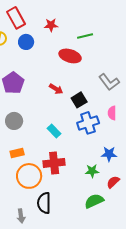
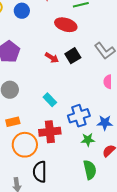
black square: (79, 100) -> (73, 56), moved
blue cross: (88, 123) -> (79, 116), moved
green semicircle: (94, 201) -> (90, 170), turned 102

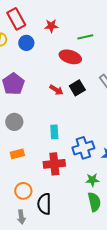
cyan rectangle: (50, 100) -> (54, 132), turned 40
green star: (88, 140) -> (92, 180), moved
orange circle: (25, 145) -> (23, 191), moved, size x0.7

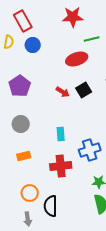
red star: (51, 26) -> (73, 17), moved, size x1.5
red ellipse: (70, 57) -> (77, 59), turned -35

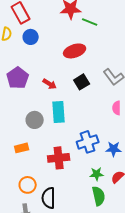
green line: (92, 39) -> (90, 22), moved, turned 35
red arrow: (63, 92) -> (50, 84), moved
gray circle: (21, 124) -> (35, 120), moved
cyan rectangle: (61, 134) -> (59, 112), moved, size x1.5

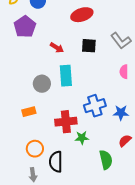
purple pentagon: (18, 78) -> (25, 27), moved
black square: (82, 82) -> (89, 46), turned 35
green star: (97, 174) -> (82, 138), moved

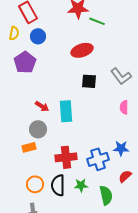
red arrow: (57, 48) -> (42, 106), moved
gray circle: (42, 84) -> (38, 129), moved
blue cross: (95, 106) -> (98, 159), moved
green star: (82, 138) -> (81, 185), moved
black semicircle: (56, 162) -> (58, 185), moved

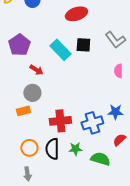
purple pentagon: (25, 62) -> (19, 45), moved
cyan rectangle: (66, 111) -> (60, 50), moved, turned -40
green semicircle: (106, 195) -> (100, 159), turned -60

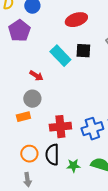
purple pentagon: (19, 45) -> (19, 31), moved
green star: (75, 149) -> (73, 166), moved

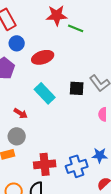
red ellipse: (76, 20) -> (43, 57), moved
black square: (83, 51) -> (77, 88), moved

